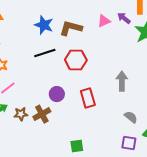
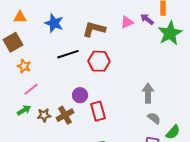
blue star: (44, 25) -> (54, 23), moved
gray arrow: (122, 81) -> (148, 93), moved
red rectangle: (88, 98) -> (98, 111), moved

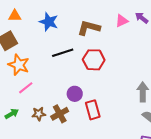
orange star: (24, 66) -> (19, 65), size x1.5
green arrow: (24, 110) -> (12, 114), moved

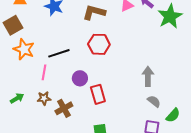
black line: (63, 53) -> (59, 53), moved
pink line: (26, 88) -> (44, 72), moved, turned -42
brown cross: (60, 114) -> (64, 108), moved

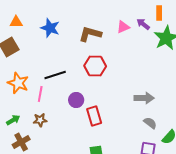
orange star: (24, 49) -> (18, 83), moved
gray arrow: (148, 76) -> (144, 98), turned 90
brown cross: (64, 108) -> (21, 142), moved

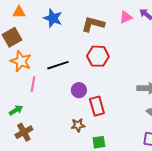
orange star: (18, 83) -> (21, 61), moved
pink line: (40, 94) -> (33, 84), moved
brown star: (40, 120) -> (78, 125), moved

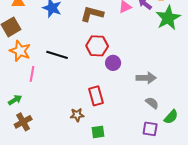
black line: (58, 65) -> (57, 55), turned 35
purple circle: (79, 90) -> (113, 63), moved

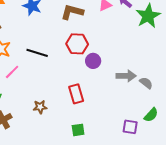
pink line: (32, 74) -> (12, 72), turned 35
gray semicircle: (152, 103) -> (146, 83), moved
brown star: (77, 115) -> (40, 107), moved

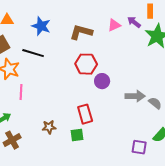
black line: (37, 53) -> (33, 53), moved
pink line: (12, 72) -> (21, 92), turned -42
green square: (78, 130) -> (77, 135), moved

